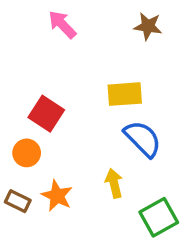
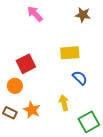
red square: (46, 114) -> (26, 64), turned 30
blue semicircle: (143, 139) -> (80, 78), size x0.7

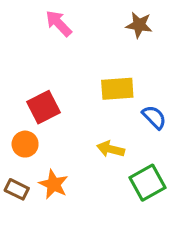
blue semicircle: (80, 78) -> (154, 117), moved
yellow arrow: (64, 103) -> (111, 149), moved, turned -63
green square: (89, 122) -> (147, 183), moved

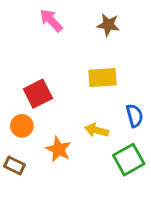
brown star: (139, 25) -> (108, 25), moved
blue semicircle: (154, 117) -> (135, 116), moved, turned 30
orange star: (54, 184) -> (58, 149), moved

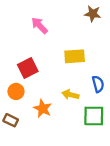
pink arrow: (51, 20) -> (39, 25), moved
brown star: (108, 25) -> (93, 14), moved
green square: (129, 160) -> (94, 116), turned 30

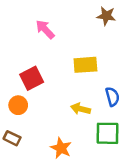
orange star: (43, 109) -> (61, 148), moved

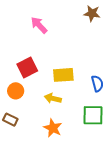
yellow rectangle: (85, 65) -> (63, 75), moved
yellow arrow: (81, 109) -> (53, 98), moved

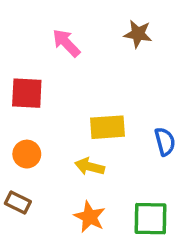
brown star: (92, 13) -> (138, 34), moved
red square: (27, 68) -> (27, 93), moved, turned 30
green square: (93, 115) -> (151, 219), moved

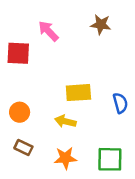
red square: (27, 93) -> (18, 53), moved
brown rectangle: (18, 202) -> (23, 148), moved
orange star: (90, 217) -> (65, 158), turned -30

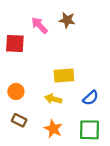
brown star: (101, 24) -> (67, 20), moved
blue semicircle: (120, 103) -> (91, 98), moved, turned 63
orange star: (65, 158) -> (53, 129), turned 30

